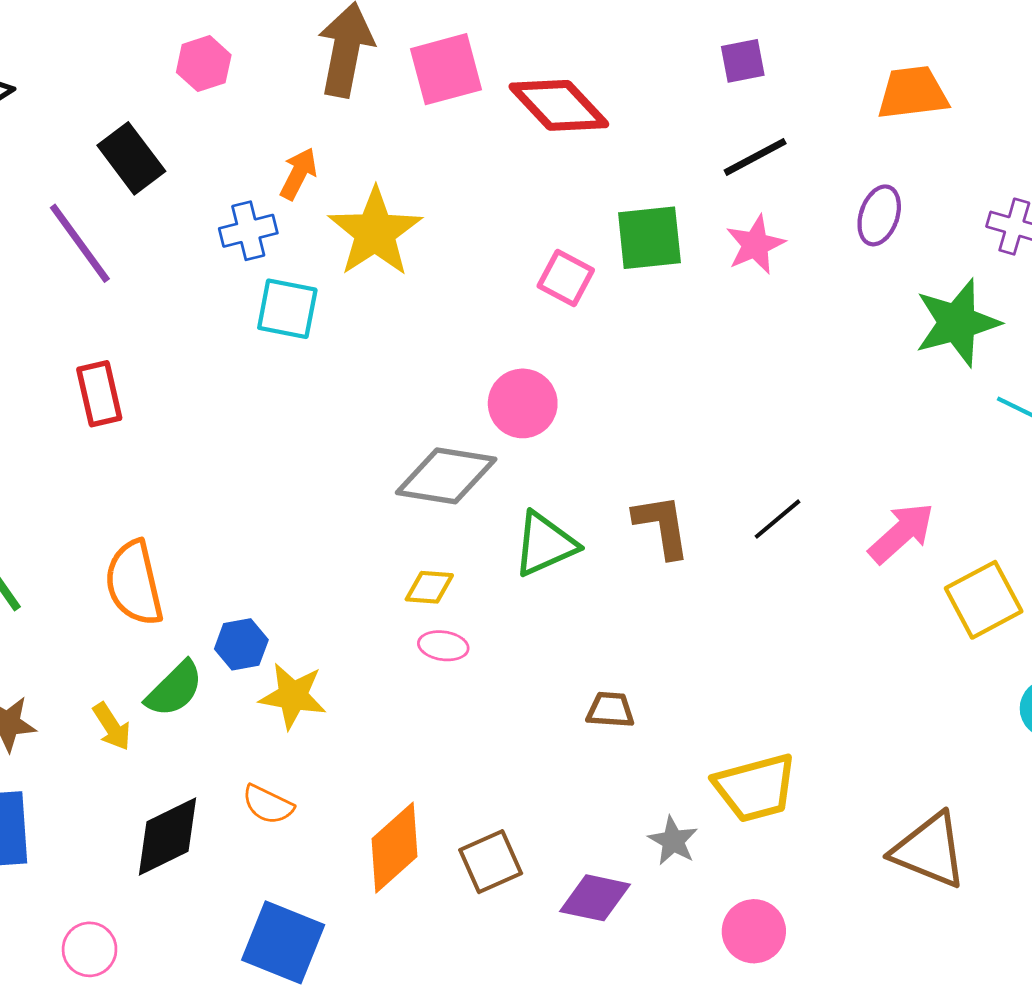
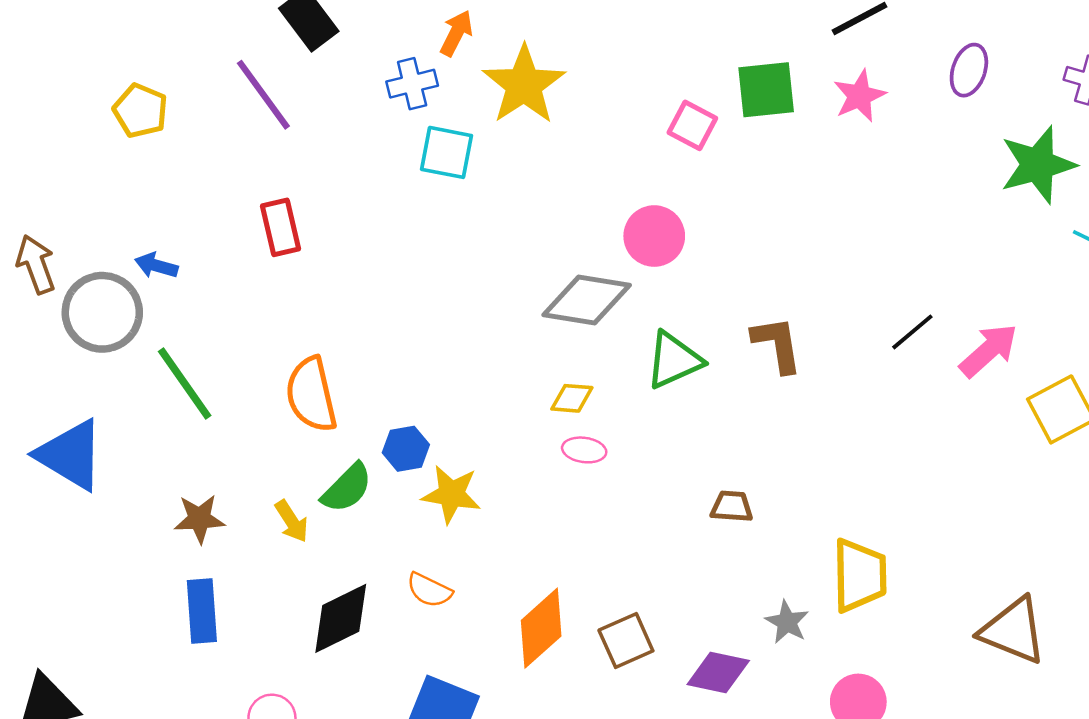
black line: (778, 519) -> (912, 332), moved
yellow trapezoid: (755, 788) -> (860, 575), turned -76

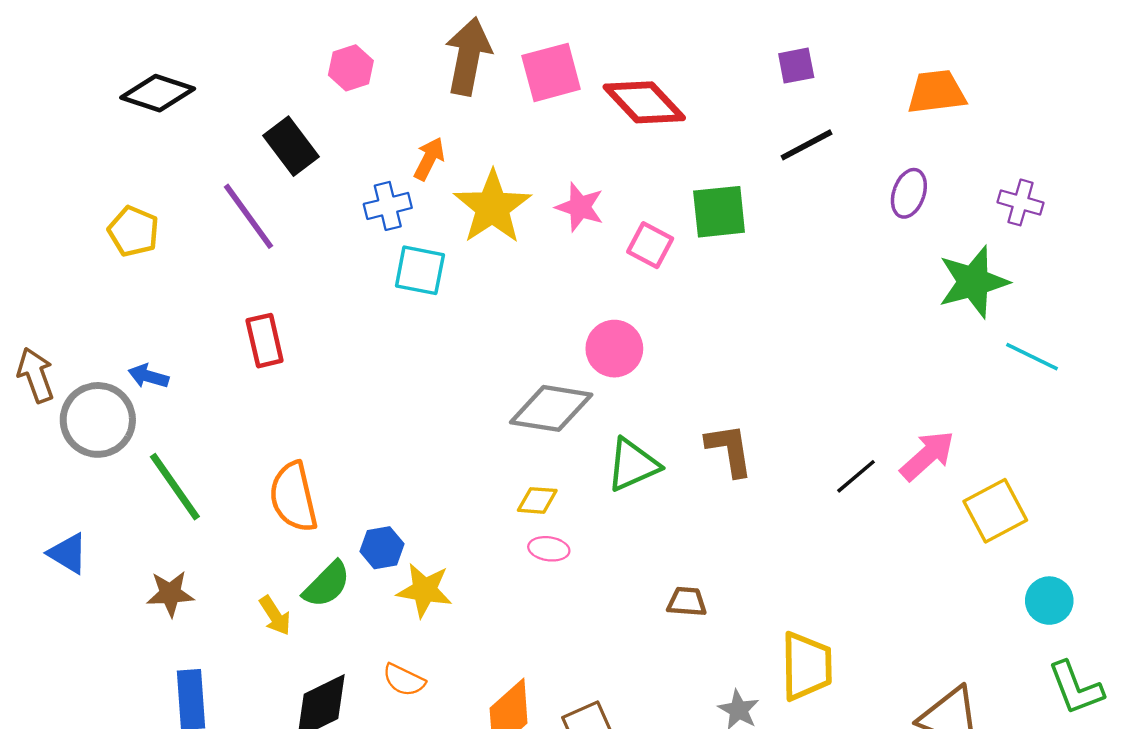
pink star: (860, 96) -> (580, 207), moved, turned -30
black line: (912, 332) -> (856, 476), moved
blue triangle: (70, 455) -> (68, 553), size x0.6
brown star: (199, 519) -> (170, 594), moved

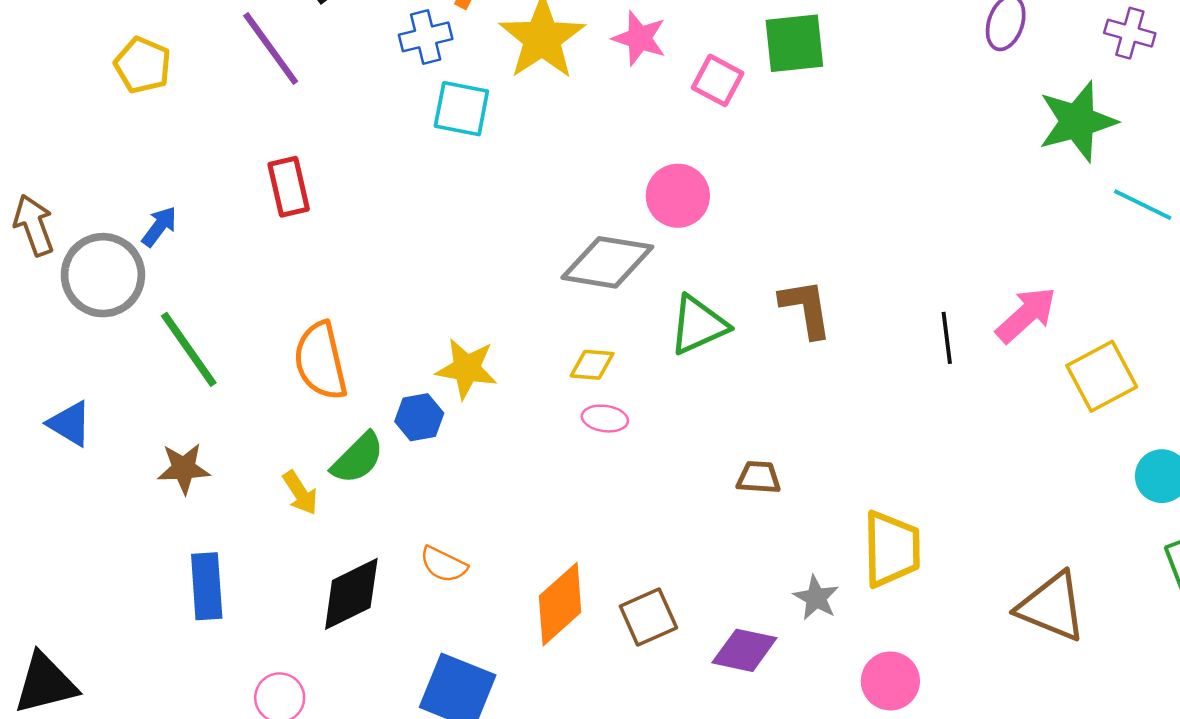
blue arrow: (148, 376) -> (159, 226), turned 111
black line: (856, 476) -> (947, 338), turned -57
yellow star: (425, 590) -> (467, 369), moved

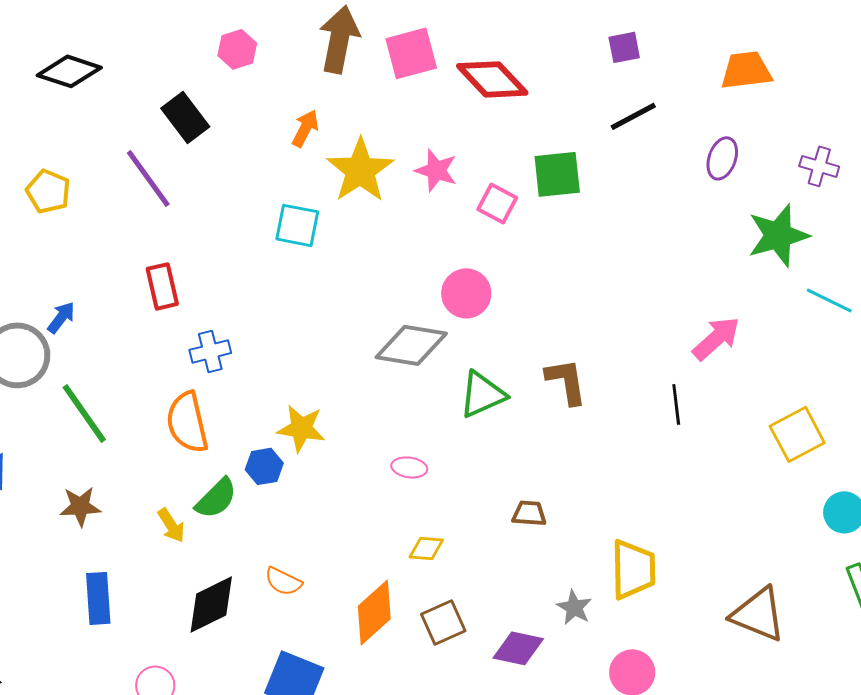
blue cross: (426, 37) -> (210, 351), moved
pink arrow: (1026, 315) -> (716, 338), moved
yellow diamond: (592, 365) -> (426, 548), moved

